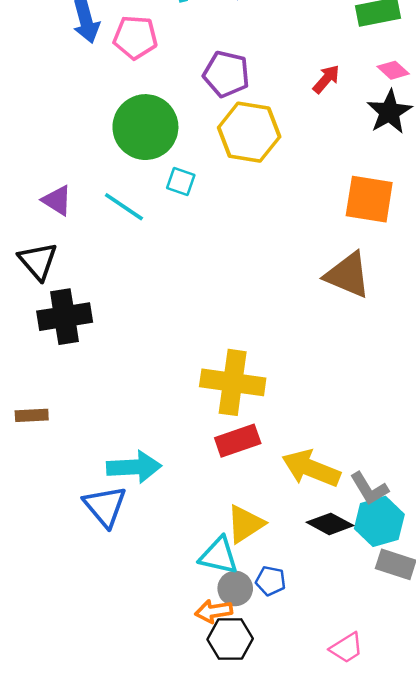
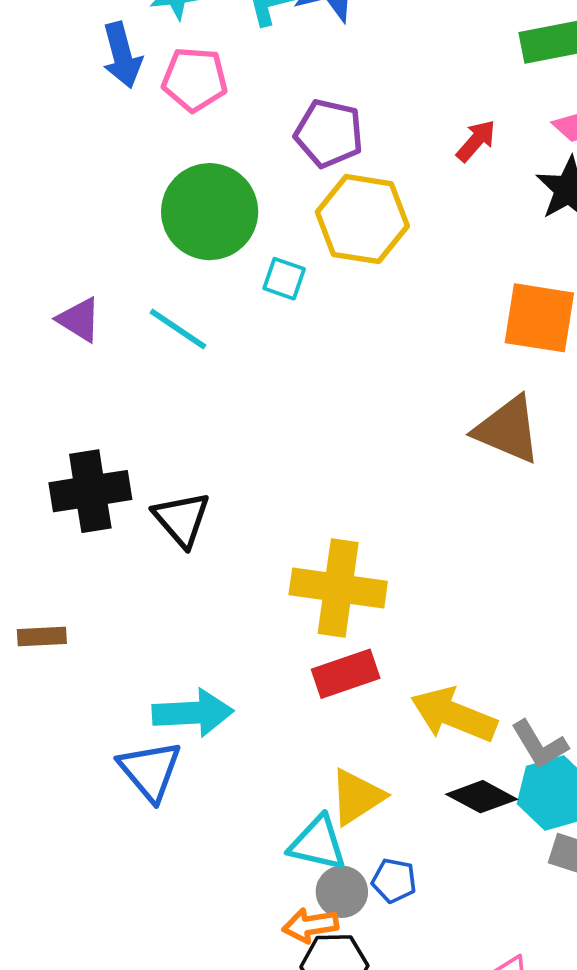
cyan square: (181, 181) -> (284, 279), moved
black triangle: (38, 261) -> (182, 519), moved

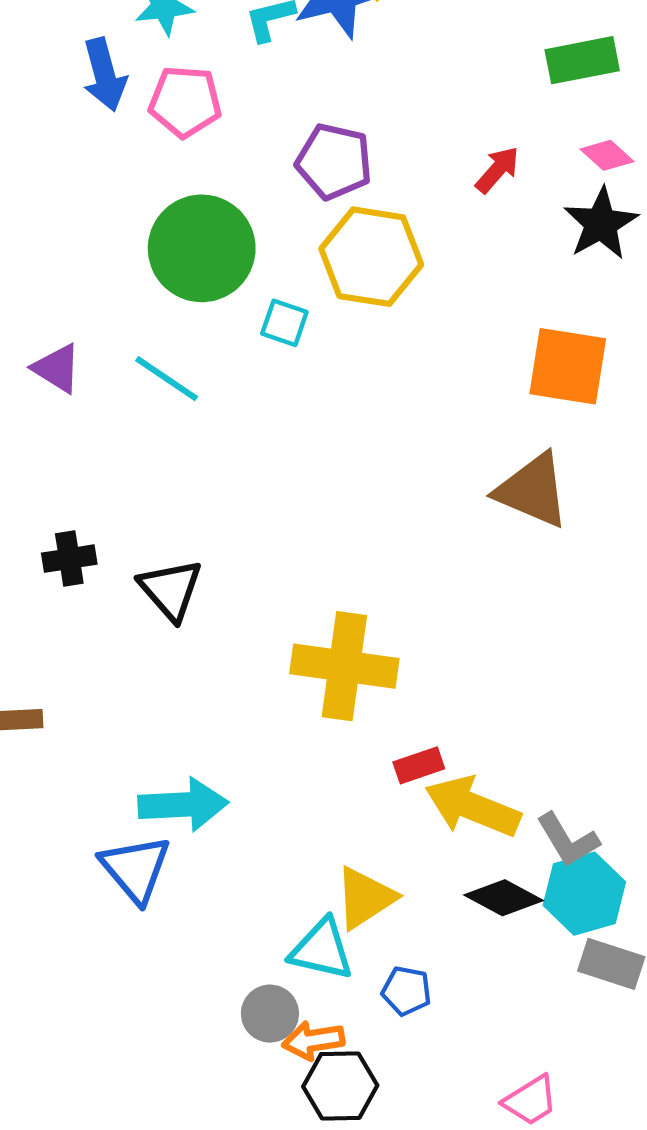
black cross: (90, 491) -> (69, 559), size x0.6
red rectangle: (346, 674) -> (419, 765), moved, size x0.7
gray circle: (342, 892) -> (270, 1014), moved

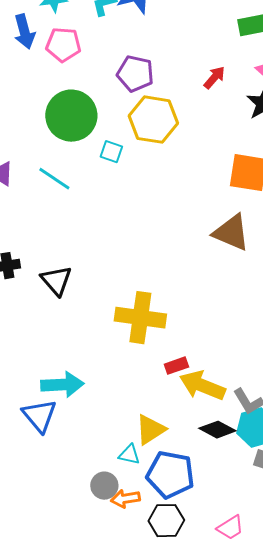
cyan triangle: (322, 949) -> (129, 455), size x0.7
blue pentagon: (406, 991) -> (170, 475), size x2.0
black hexagon: (340, 1086) -> (166, 521), moved

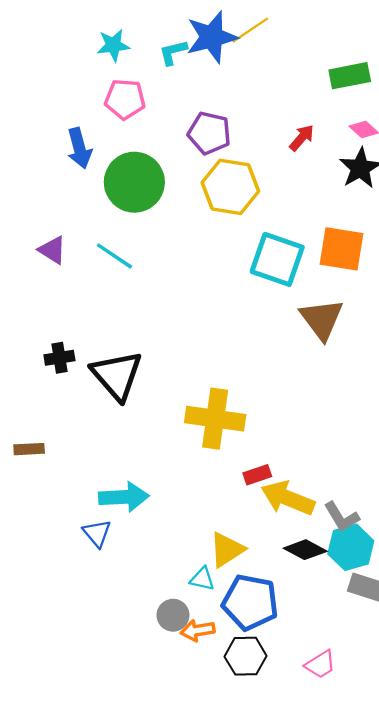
blue arrow: (24, 32) -> (79, 148), moved
cyan square: (111, 152) -> (277, 259), moved, size x2.0
brown triangle: (231, 233) -> (322, 319), turned 30
black triangle: (56, 281) -> (117, 375), size x1.4
blue triangle: (39, 416) -> (97, 533), size x0.7

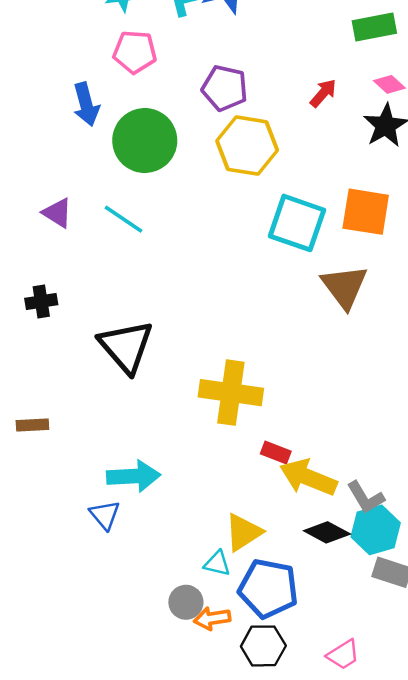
black cross: (59, 358) -> (41, 302), moved
red rectangle: (257, 475) -> (276, 452), turned 40

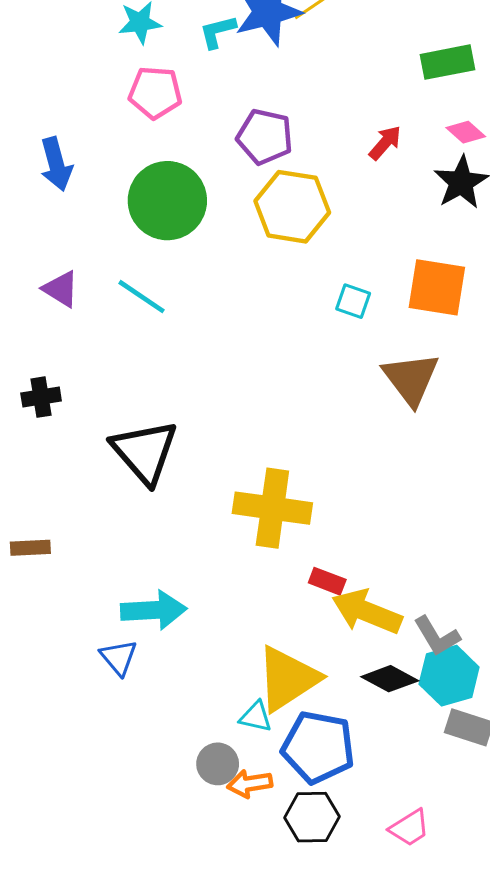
blue arrow: (86, 104) -> (56, 164), moved
cyan square: (297, 223) -> (353, 301), size x0.5
yellow triangle: (243, 532) -> (288, 679), size x1.4

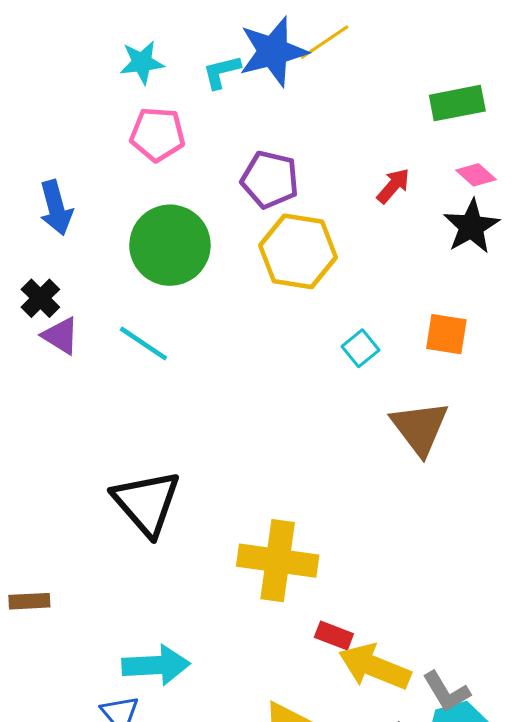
orange square: (437, 287) -> (446, 334), size x0.7
cyan square: (353, 301) -> (360, 348), turned 32
black cross: (41, 397) -> (40, 298), moved, turned -36

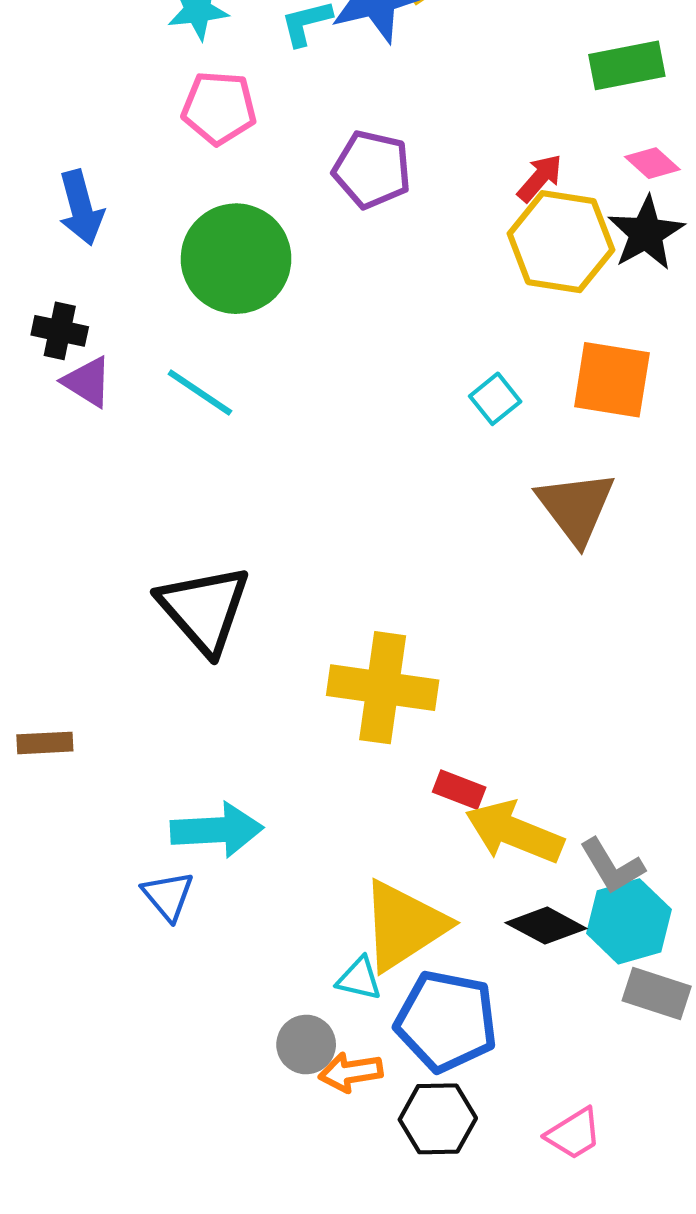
yellow hexagon: (298, 251) -> (561, 242), moved
black cross: (40, 298) -> (60, 331), turned -33
orange square: (446, 334) -> (612, 380), size x1.4

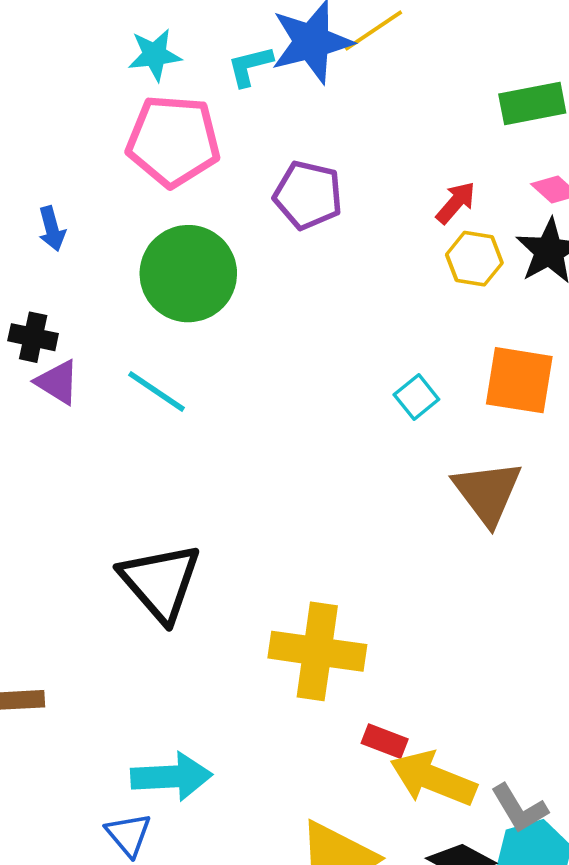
pink pentagon: (219, 108) -> (173, 141), size x1.4
blue arrow: (81, 208) -> (52, 229), size x0.7
yellow hexagon: (561, 242) -> (474, 259), size x0.6

